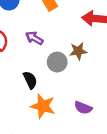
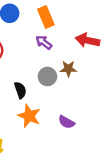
purple arrow: (34, 38) -> (44, 42), moved

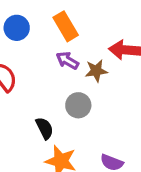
brown star: (68, 69) -> (96, 71), moved

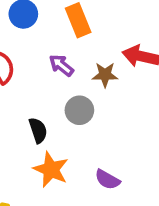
purple arrow: (67, 61) -> (61, 65), moved

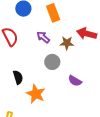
black semicircle: (38, 130) -> (18, 77), moved
purple semicircle: (107, 180) -> (75, 81), moved

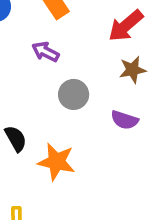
red arrow: (87, 34) -> (126, 26), turned -42
brown star: (67, 43) -> (132, 70), moved

